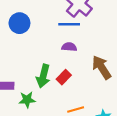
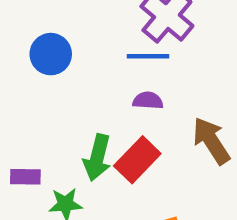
red rectangle: (64, 77) -> (137, 160), size x1.5

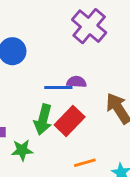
blue line: (148, 56) -> (58, 87), moved

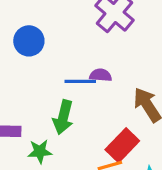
red rectangle: (70, 121) -> (122, 145), moved

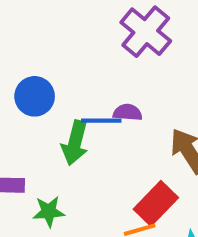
blue circle: (29, 41) -> (35, 96), moved
green arrow: (63, 117) -> (75, 143), moved

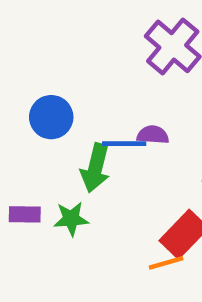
green star: (49, 211) -> (71, 219), moved

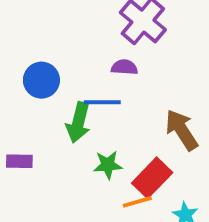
purple semicircle: (153, 135) -> (124, 67), moved
green star: (71, 219) -> (108, 165), moved

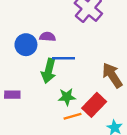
purple semicircle: (124, 67) -> (48, 37), moved
orange line: (137, 202) -> (72, 116), moved

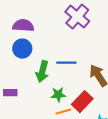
purple semicircle: (48, 37) -> (23, 26), moved, size x1.5
blue line: (63, 58) -> (66, 63), moved

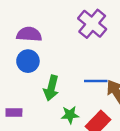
blue line: (66, 63) -> (96, 81), moved

